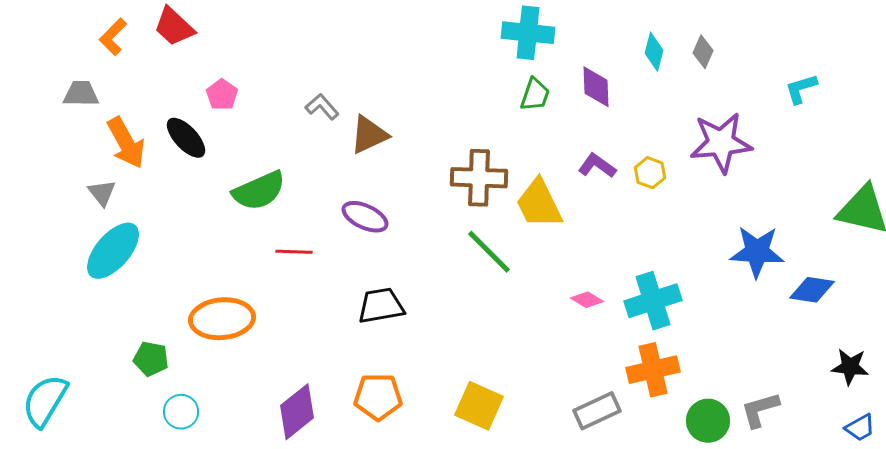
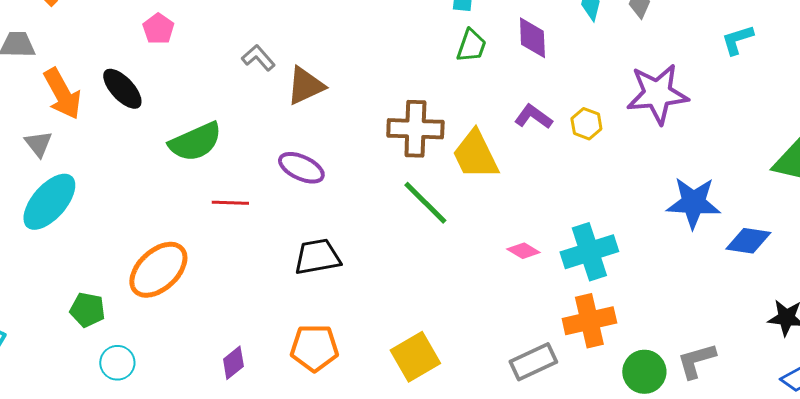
pink pentagon: (222, 95) -> (158, 29), moved
orange ellipse: (222, 319) -> (158, 270), turned -38
yellow square: (479, 406) -> (415, 357), turned 36
purple diamond: (297, 412) -> (233, 363), size x0.6

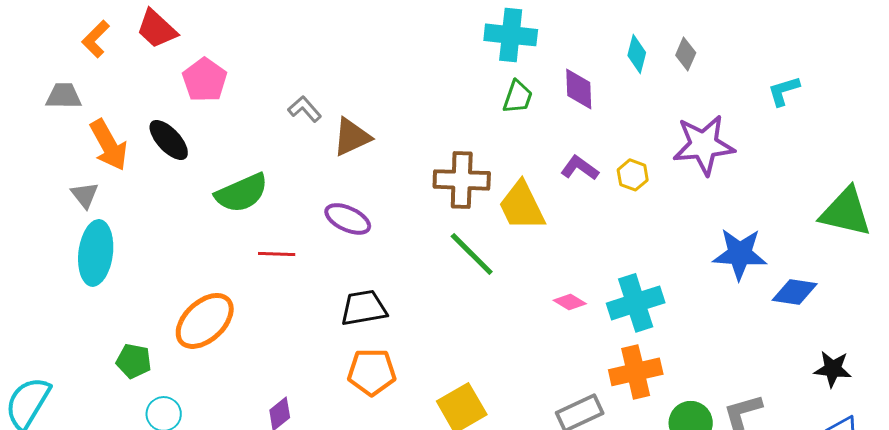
pink pentagon: (158, 29) -> (205, 80), size x1.4
cyan ellipse: (49, 202) -> (96, 253), turned -34
orange pentagon: (314, 348) -> (372, 372), moved

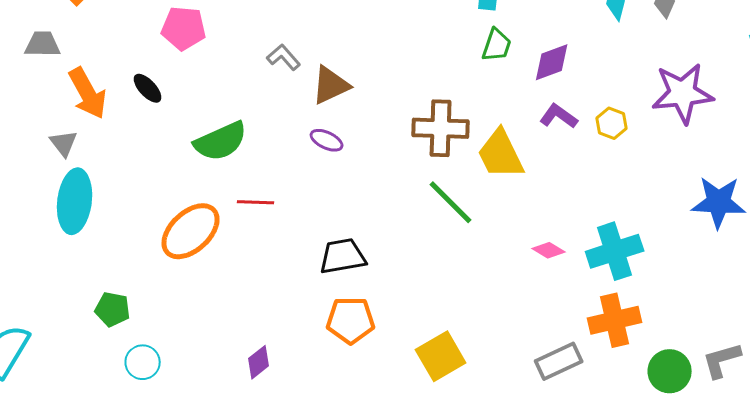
pink pentagon: (205, 80) -> (184, 28), turned -30
purple diamond: (579, 89) -> (552, 62), moved, turned 72
black ellipse: (169, 140) -> (148, 88), size x0.7
purple ellipse: (348, 219) -> (327, 140), moved, size x0.7
orange ellipse: (205, 321) -> (191, 231), moved

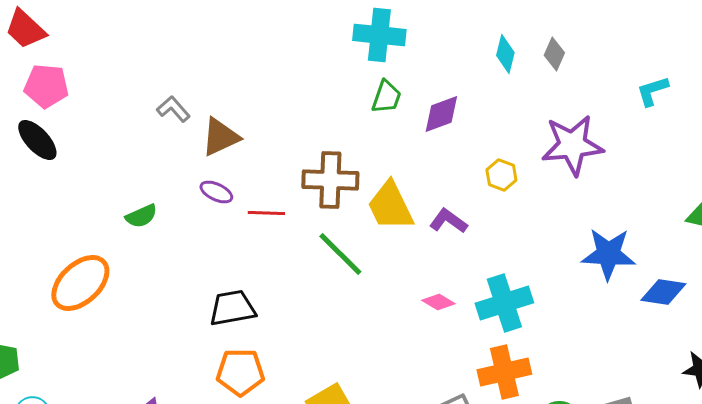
pink pentagon: (184, 28) -> (46, 86), moved
black ellipse: (148, 88) -> (37, 140), size x1.4
purple L-shape: (559, 116) -> (448, 221), moved
green semicircle: (221, 141) -> (141, 216), moved, size x0.6
red line: (256, 202) -> (266, 213), moved

